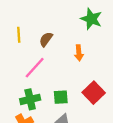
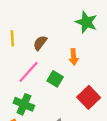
green square: (61, 97) -> (55, 79), moved, turned 35
green cross: (30, 99) -> (24, 104), turned 36

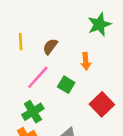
green star: (86, 22) -> (99, 24), turned 30
green cross: (24, 104) -> (33, 112), turned 36

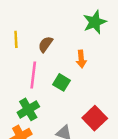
pink line: (38, 77) -> (33, 75), turned -35
red square: (102, 104) -> (95, 118), moved

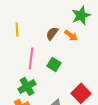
brown semicircle: (45, 44) -> (52, 33), moved
orange arrow: (81, 59) -> (71, 35), moved, turned -48

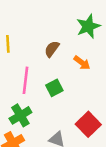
orange arrow: (71, 35) -> (82, 63), moved
green square: (54, 64) -> (54, 88), turned 32

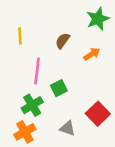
orange arrow: (82, 63) -> (92, 54), turned -70
green square: (54, 88) -> (59, 88), moved

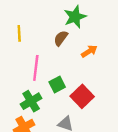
green star: (98, 19) -> (75, 17), moved
red square: (98, 114) -> (82, 96), moved

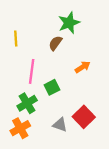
orange arrow: (89, 51) -> (83, 67), moved
red square: (82, 96) -> (84, 117), moved

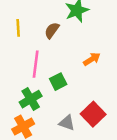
brown semicircle: (55, 43) -> (52, 30), moved

